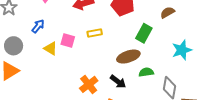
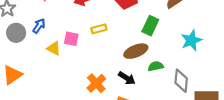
gray circle: (14, 46) -> (16, 33), moved

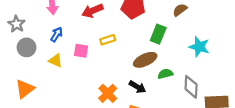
blue arrow: (39, 26) -> (57, 34), moved
cyan star: (191, 40) -> (199, 47), turned -30
yellow triangle: (54, 48) -> (55, 61), moved

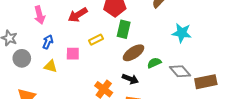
green rectangle: (158, 34) -> (124, 29), moved
gray diamond: (191, 87) -> (180, 71), turned -35

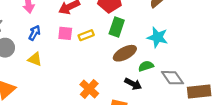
cyan star: (182, 33) -> (158, 37), moved
pink square: (73, 54) -> (65, 33), moved
black arrow: (130, 79) -> (133, 84), moved

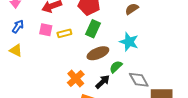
green semicircle: (146, 66) -> (116, 67), turned -32
black arrow: (133, 84) -> (103, 82), turned -77
orange cross: (89, 89) -> (76, 78), moved

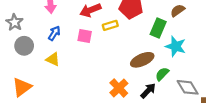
green rectangle: (93, 29) -> (158, 28), moved
yellow rectangle: (64, 33) -> (110, 25), moved

